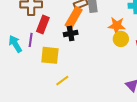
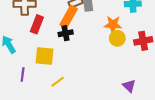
purple line: (31, 40) -> (23, 74), moved

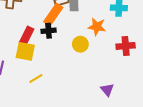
red rectangle: (37, 24) -> (27, 36), moved
yellow circle: (117, 38) -> (80, 44), moved

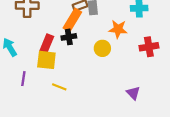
yellow line: (36, 79) -> (59, 87), turned 56

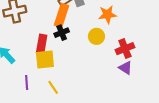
red cross: (149, 47) -> (125, 49), moved
yellow line: (59, 87) -> (53, 87), moved, turned 48
purple triangle: (133, 93) -> (125, 68), moved

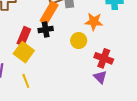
red cross: (125, 49) -> (104, 58), turned 30
yellow square: (45, 60) -> (24, 52), turned 30

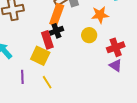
red rectangle: (24, 36) -> (47, 40), moved, turned -30
red cross: (104, 58) -> (116, 47), turned -30

